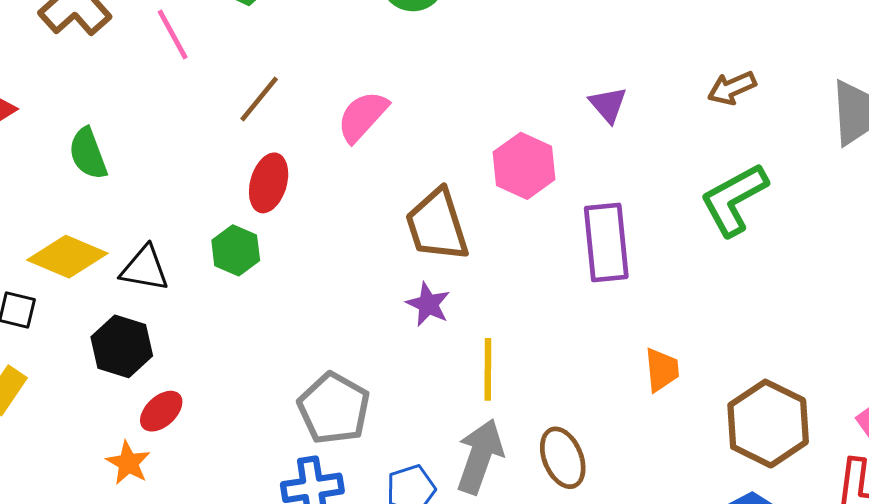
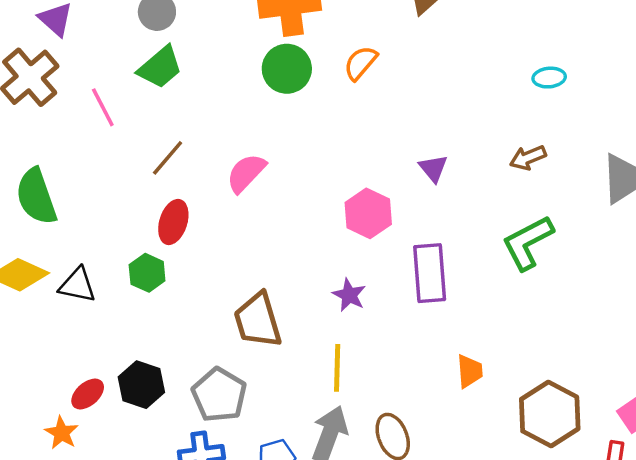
green semicircle: (88, 154) -> (36, 197), size x1.4
brown trapezoid: (437, 225) -> (258, 320), moved
purple star: (428, 304) -> (349, 295), moved
black hexagon: (122, 346) -> (141, 385), moved

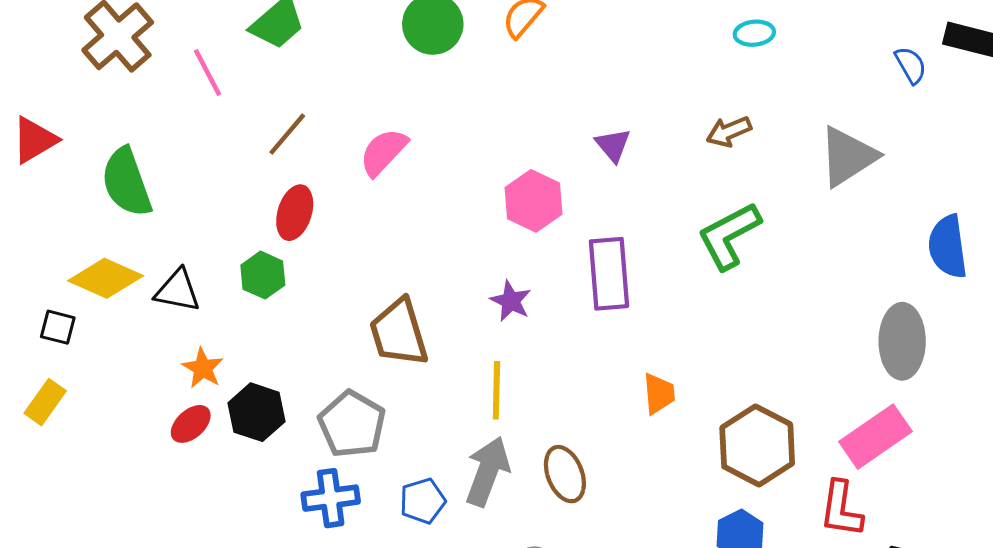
orange star: (62, 433) -> (203, 368), moved

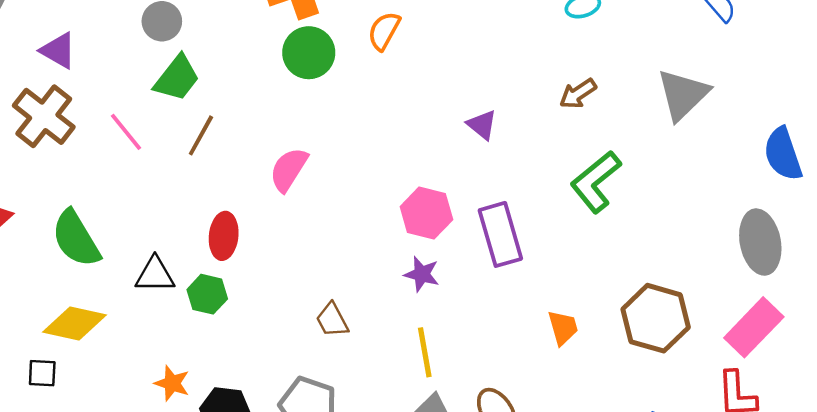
brown line: (287, 134) -> (201, 135), moved
pink hexagon: (534, 201) -> (426, 213), moved
black triangle: (178, 291) -> (155, 275), moved
brown trapezoid: (399, 333) -> (332, 320), size x0.6
brown hexagon: (757, 445) -> (656, 318), moved

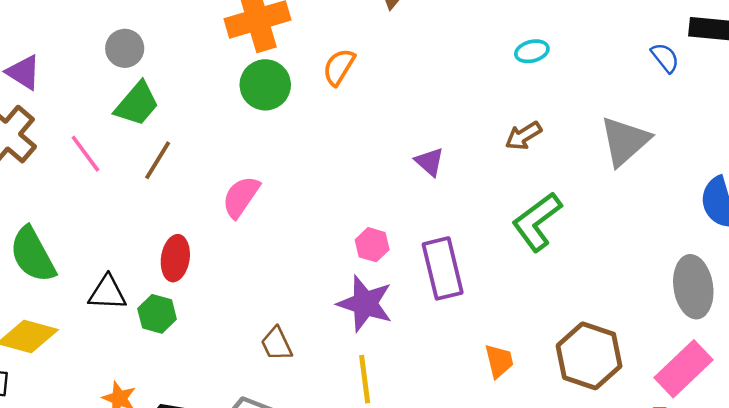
pink hexagon: (426, 213) -> (372, 245), size x0.7
purple star: (422, 274) -> (365, 304), size x1.6

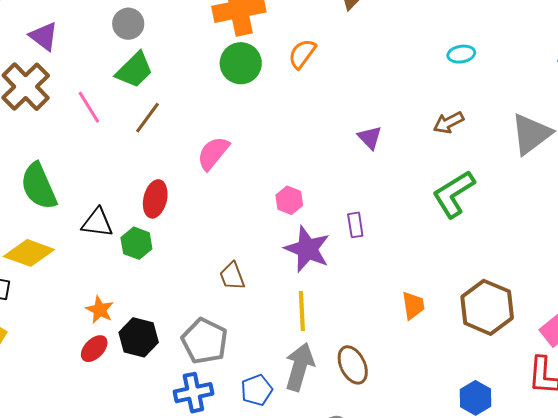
pink hexagon: (372, 245) -> (289, 200), moved
purple rectangle: (443, 268) -> (355, 225), moved, size x0.5

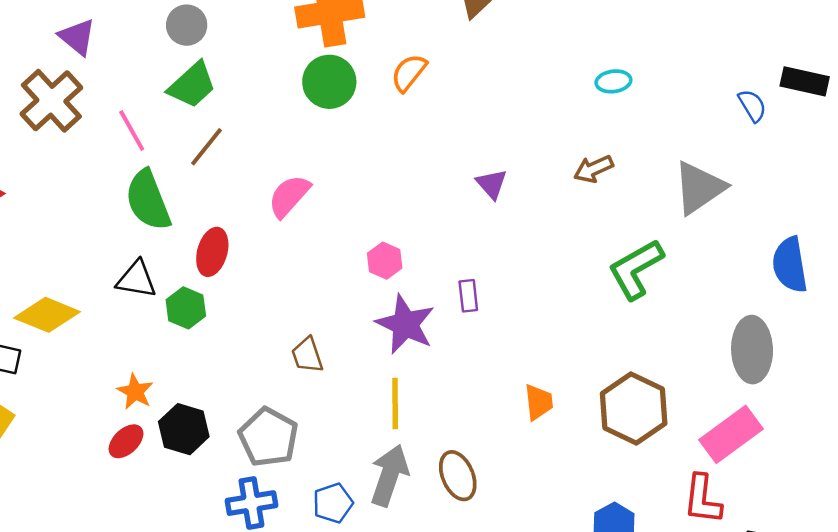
green semicircle: (39, 186) -> (148, 200), moved
green L-shape: (454, 194) -> (636, 269), moved

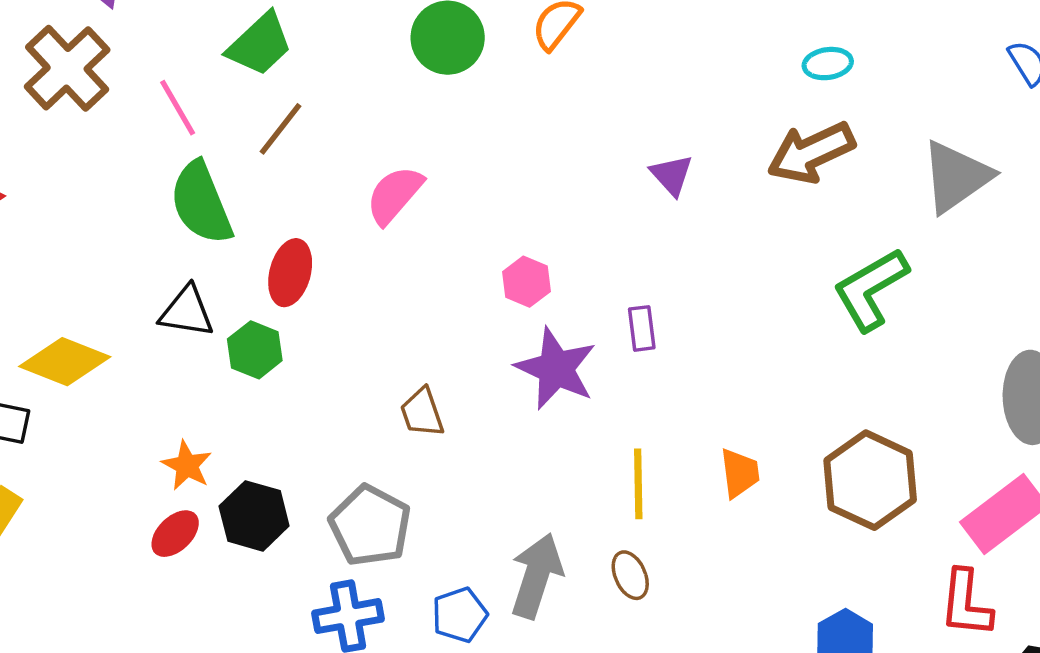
cyan ellipse: (613, 81) -> (828, 64), moved
brown arrow: (594, 169) -> (811, 153), size x1.6
yellow line: (395, 404) -> (638, 484), moved
brown ellipse: (458, 476) -> (630, 575), size x0.7

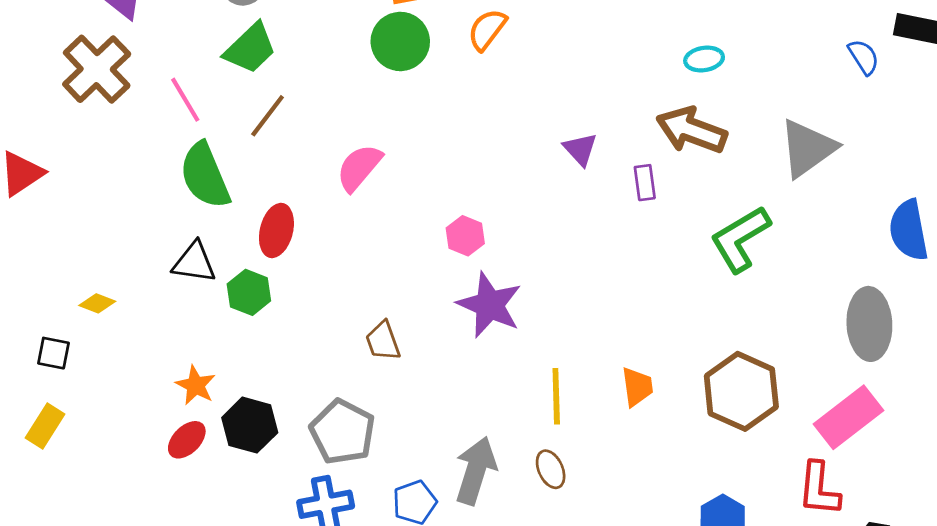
brown arrow: (811, 153) -> (691, 130), turned 46
purple rectangle: (642, 328) -> (645, 183), moved
yellow diamond: (65, 362) -> (97, 303), size x0.5

